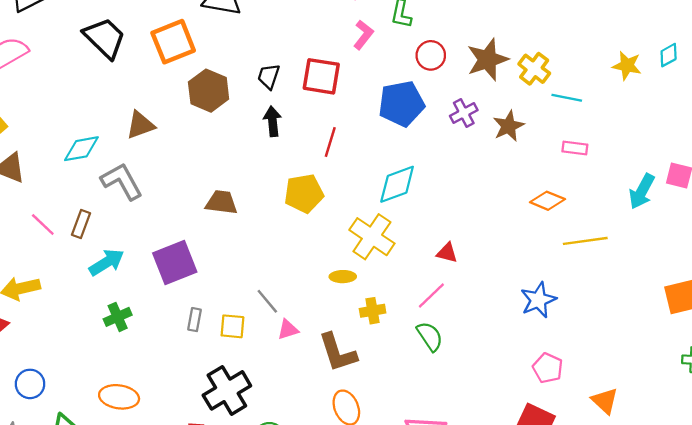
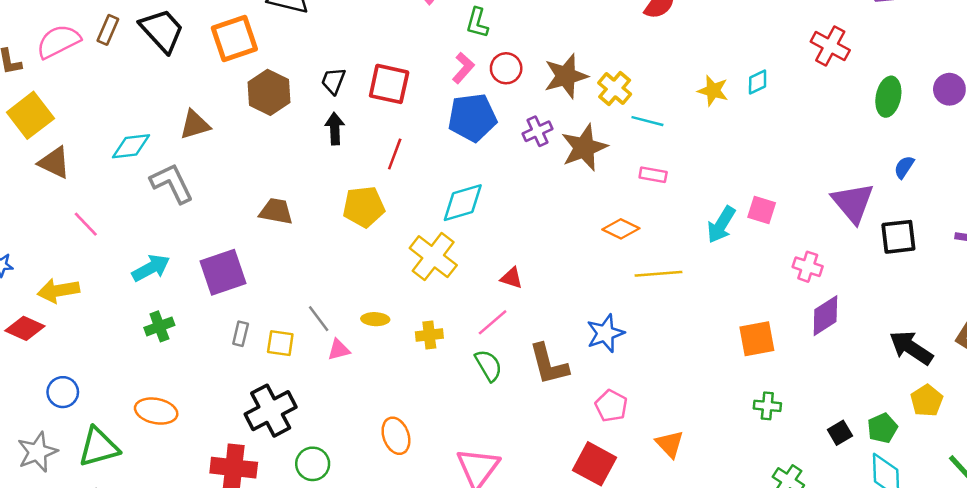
pink L-shape: (363, 35) -> (463, 68), moved
brown star: (509, 126) -> (584, 148), size x1.4
brown rectangle: (81, 224) -> (108, 30), moved
yellow ellipse: (343, 277) -> (375, 319), moved
brown L-shape: (338, 353) -> (549, 364), moved

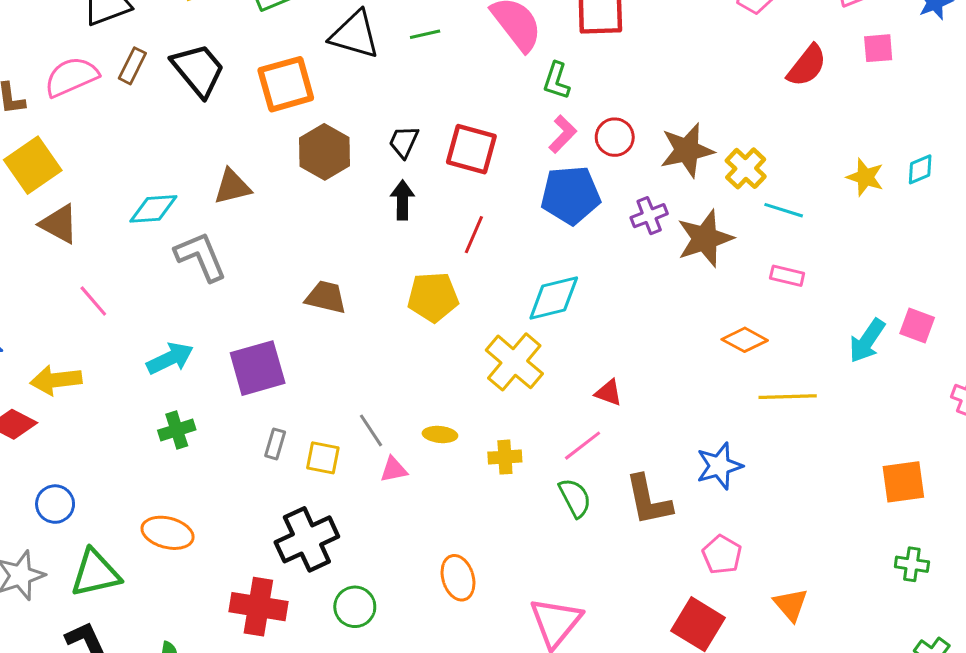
green L-shape: (477, 23) -> (556, 81), moved

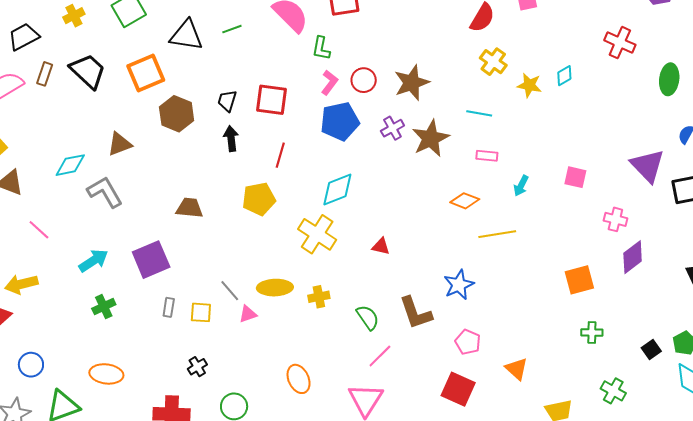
yellow cross: (746, 168) -> (493, 62), moved
cyan arrow: (867, 341) -> (521, 186), moved, size x0.7
yellow ellipse: (440, 434) -> (275, 288), size x1.6
pink line: (583, 446) -> (380, 356), moved
black cross: (307, 539) -> (197, 367), size x0.5

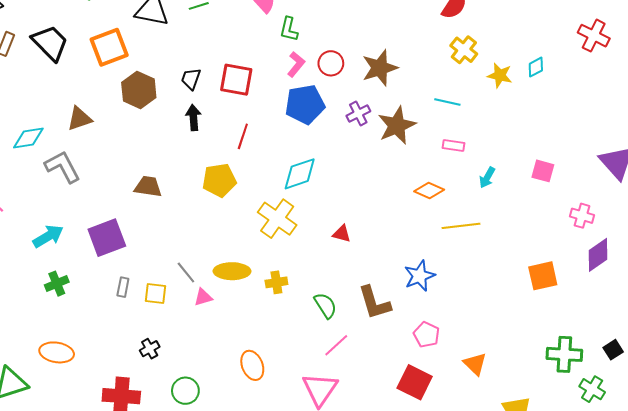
green cross: (592, 333) -> (564, 354), moved, size x1.6
green cross: (613, 391) -> (592, 389), moved

